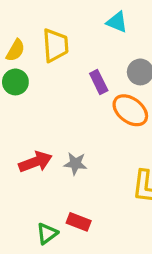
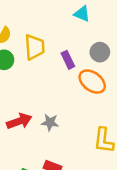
yellow trapezoid: (55, 45) -> (35, 47), moved

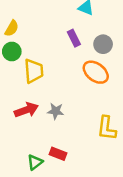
yellow trapezoid: (35, 47) -> (34, 71), moved
purple rectangle: (68, 60) -> (74, 38), moved

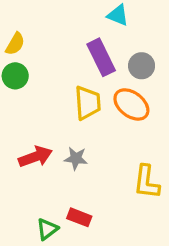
purple rectangle: (74, 38) -> (101, 57), size x1.5
yellow trapezoid: (34, 71) -> (88, 103), moved

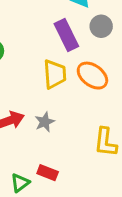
gray circle: (142, 66) -> (101, 26), moved
gray star: (76, 158) -> (45, 122), turned -30

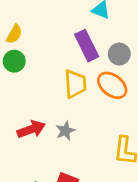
gray circle: (101, 26) -> (119, 54), moved

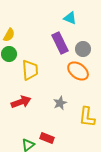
yellow trapezoid: (75, 84) -> (30, 70), moved
gray star: (65, 131) -> (60, 103), moved

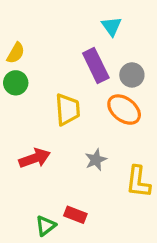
cyan triangle: (70, 18) -> (112, 26), turned 32
yellow trapezoid: (30, 70) -> (68, 110), moved

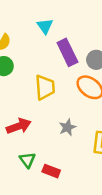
cyan triangle: (112, 26) -> (45, 26), moved
green triangle: (46, 226) -> (27, 160), moved, turned -30

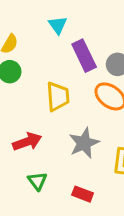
gray star: (67, 127) -> (84, 143), size x1.5
red rectangle: (51, 171) -> (83, 194), moved

